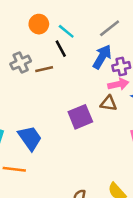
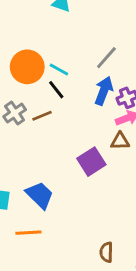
orange circle: (39, 24) -> (27, 67), size x1.5

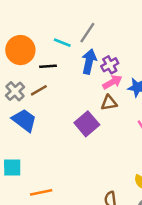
cyan line: (59, 70) -> (62, 43), moved
black line: (56, 90) -> (48, 66), turned -48
blue trapezoid: (40, 195) -> (24, 120), moved

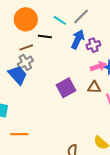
pink arrow: (112, 82) -> (98, 66), moved
brown line: (39, 90) -> (26, 47), moved
gray cross: (15, 91) -> (25, 62), moved
brown triangle: (109, 103) -> (94, 87), moved

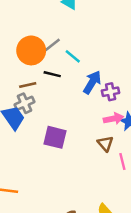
gray line: (81, 16) -> (51, 46), moved
brown triangle: (94, 87) -> (105, 144), turned 40
purple square: (66, 88) -> (55, 137), moved, turned 36

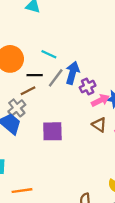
gray line: (51, 46) -> (56, 78), moved
brown line: (28, 85) -> (28, 91), moved
purple cross: (111, 92) -> (88, 86), moved

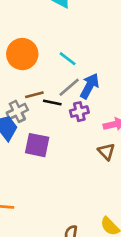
black line: (35, 75) -> (52, 103), moved
purple cross: (88, 86) -> (79, 112), moved
purple square: (52, 131) -> (37, 145), moved

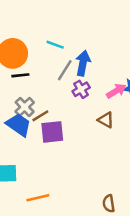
brown line: (34, 95) -> (40, 116), moved
black line: (52, 103) -> (20, 75), moved
brown triangle: (106, 152) -> (106, 120), moved

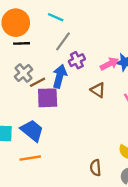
blue arrow: (83, 63) -> (60, 76), moved
blue trapezoid: (19, 125) -> (32, 130), moved

